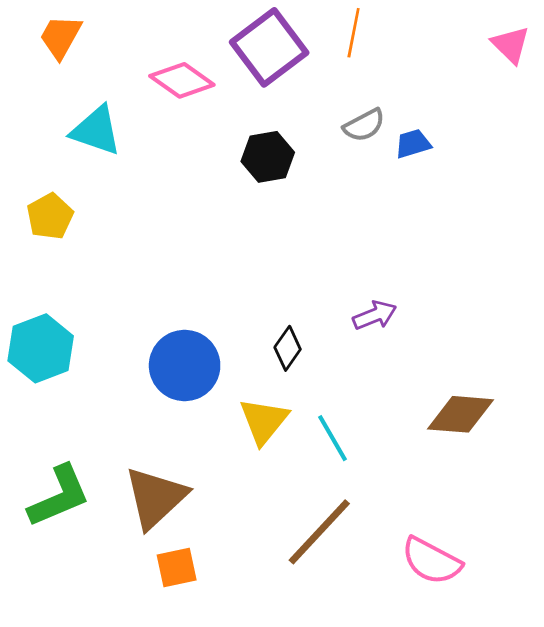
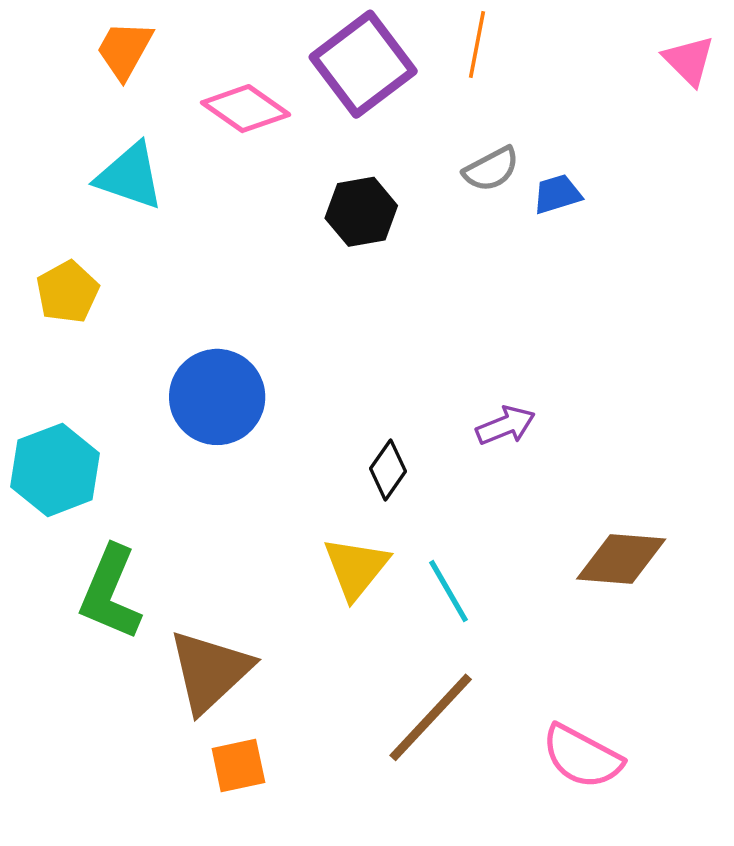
orange trapezoid: (60, 37) -> (125, 50), moved
blue circle: (185, 366) -> (217, 397), moved
green L-shape: (59, 496) -> (110, 593), moved, turned 136

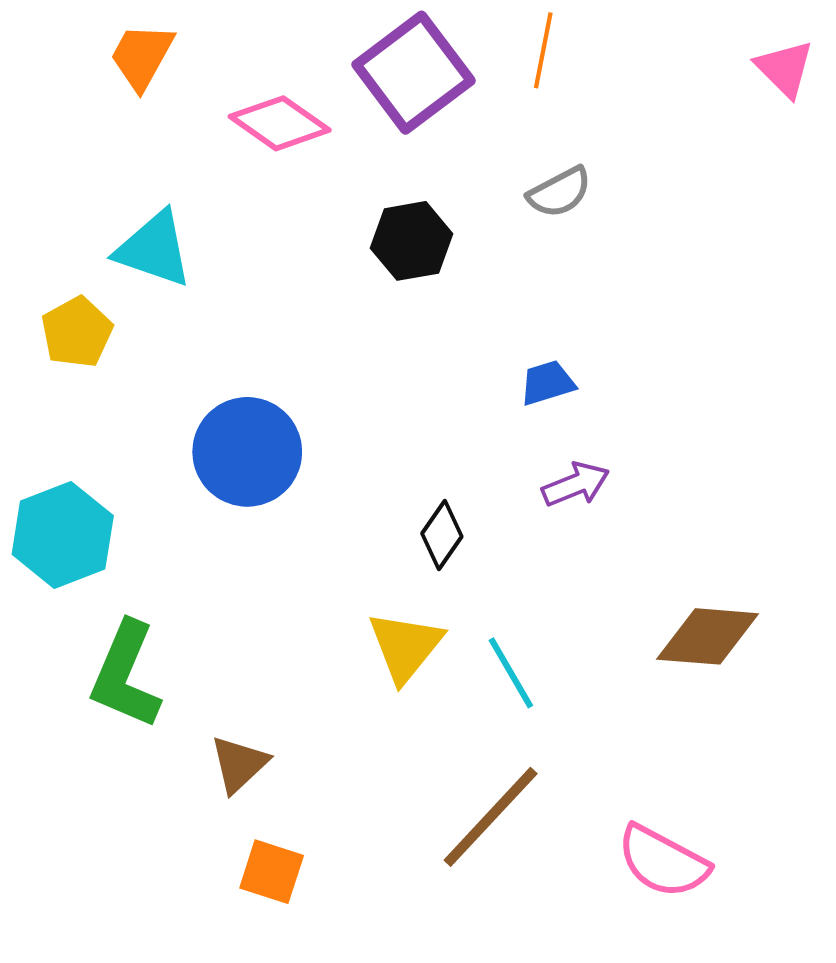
cyan triangle: (130, 176) -> (154, 249), moved
blue trapezoid: (557, 194) -> (547, 383), moved
brown triangle: (210, 671) -> (239, 764), size x0.6
orange square: (238, 766) -> (272, 872), turned 30

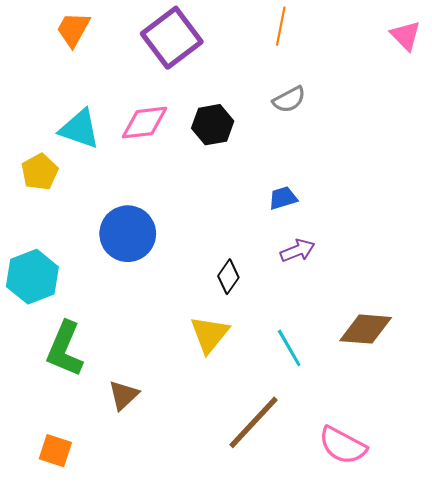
purple square: (414, 73) -> (172, 38), moved
pink diamond: (280, 123) -> (145, 123), moved, turned -42
cyan line: (511, 673) -> (289, 348), moved
orange square: (272, 872) -> (55, 451), moved

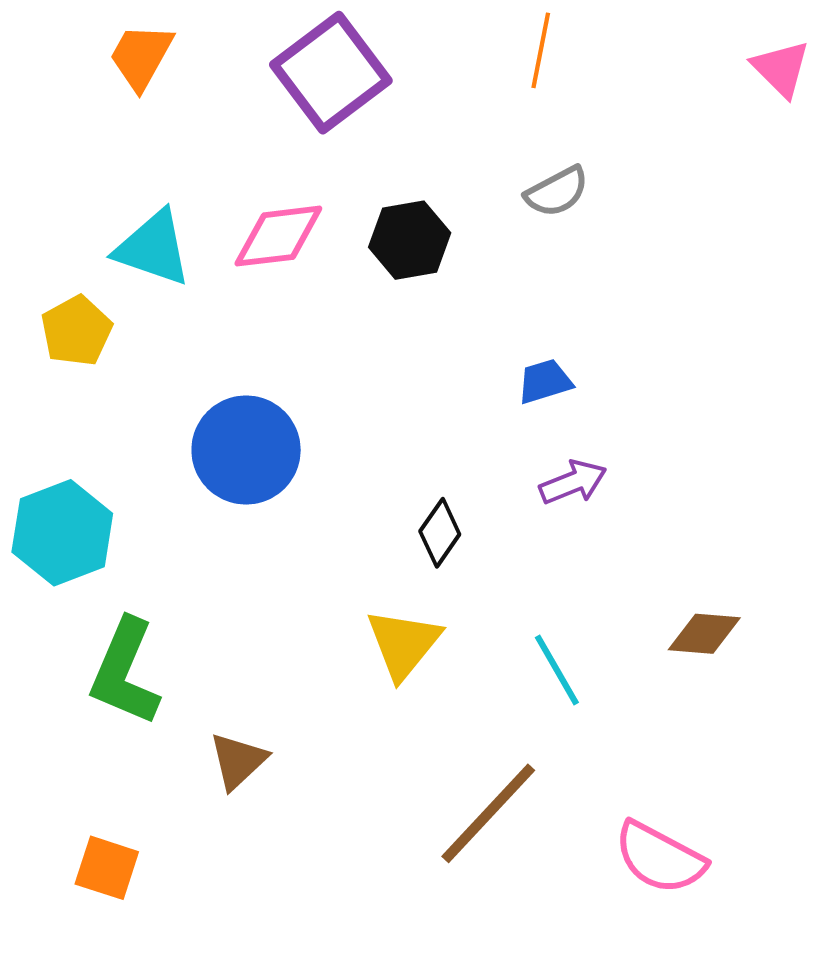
brown diamond: (366, 329) -> (704, 634), size x0.7

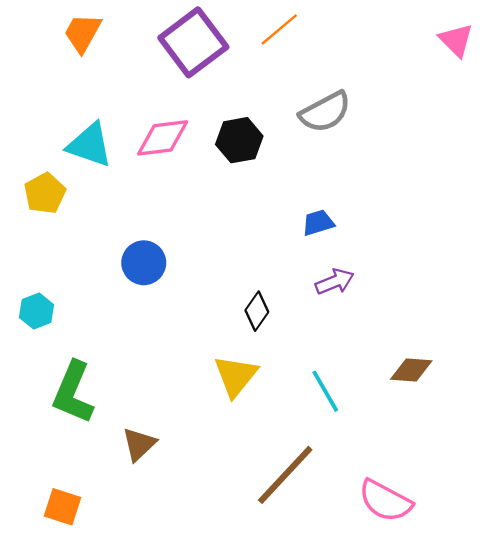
orange line: (541, 50) -> (279, 29), moved, turned 39
gray semicircle: (557, 192) -> (325, 112), size x1.4
blue circle: (246, 450) -> (144, 263), size x0.7
cyan hexagon: (62, 533) -> (37, 311), size x0.6

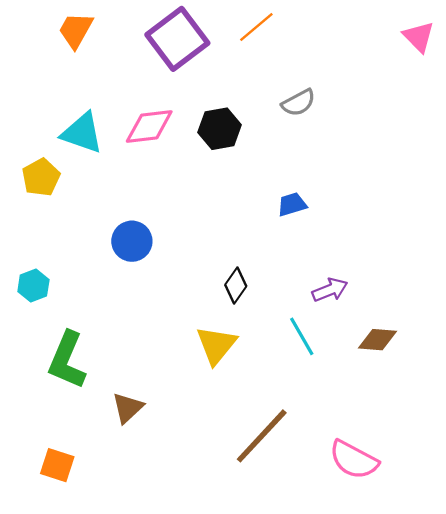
gray semicircle: (325, 112) -> (299, 103), size x0.7
purple arrow: (335, 282) -> (330, 290), moved
cyan line: (325, 391) -> (302, 336), moved

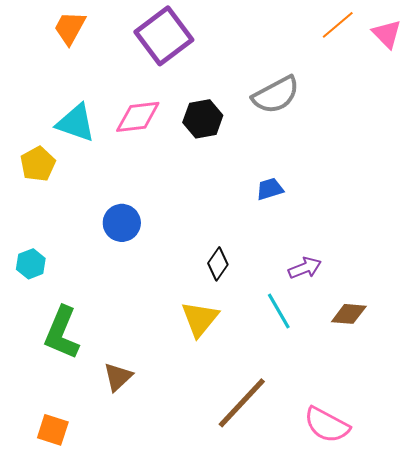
orange line: (256, 27) -> (338, 25), moved
gray semicircle: (299, 103) -> (276, 95), size x1.5

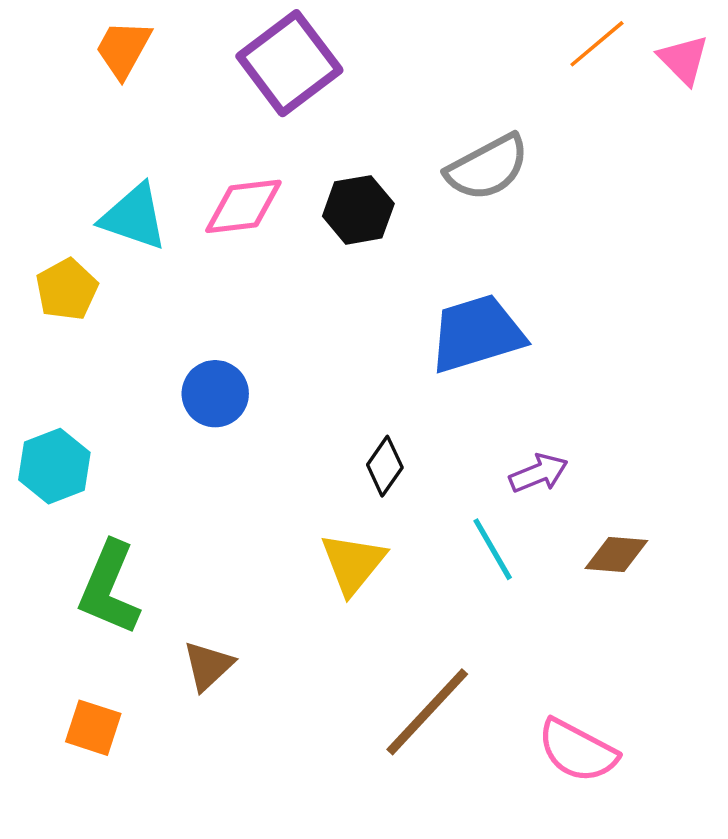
blue trapezoid: (270, 189) -> (477, 334), size x2.0
cyan hexagon: (31, 264) -> (54, 466), size x1.4
orange square: (53, 430) -> (93, 728), moved

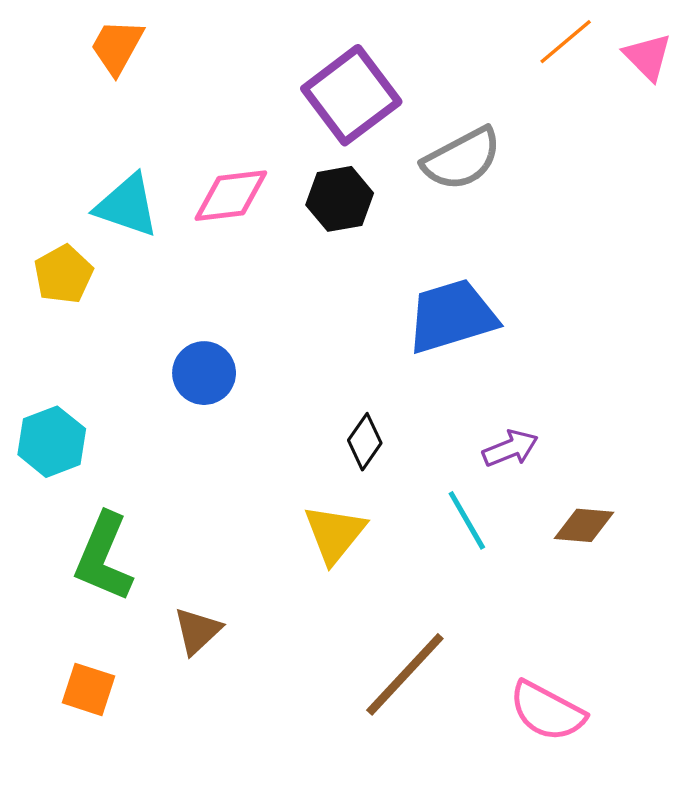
purple square: (289, 63) -> (351, 95), moved

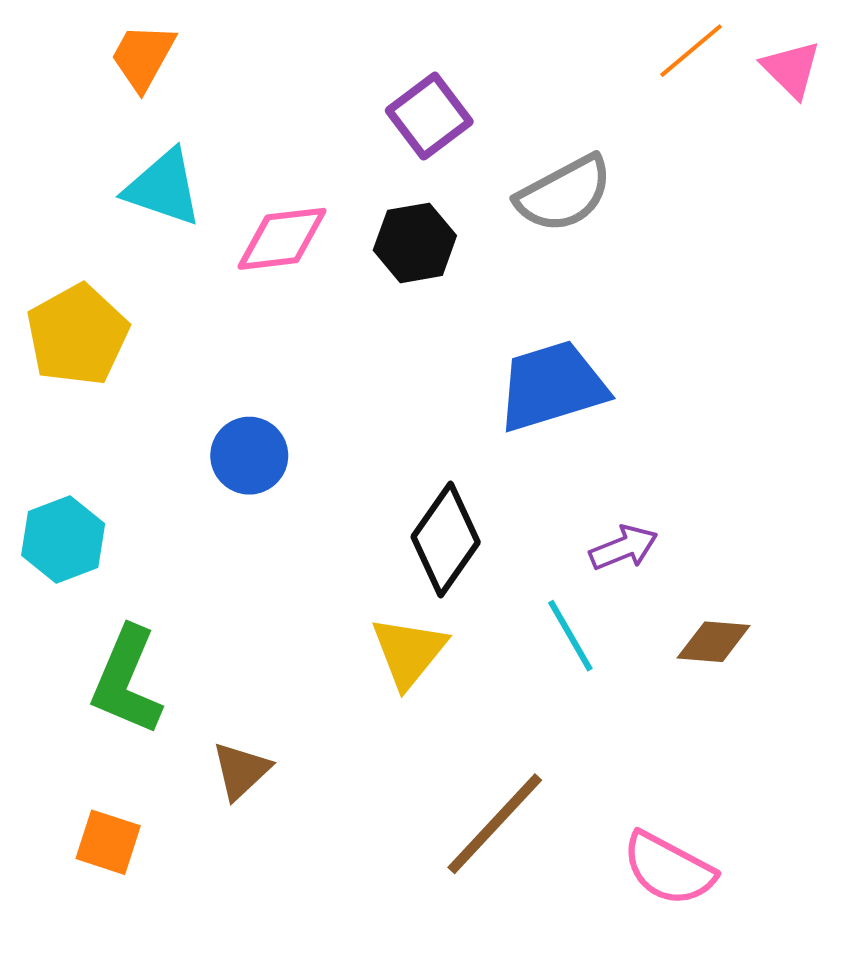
purple square: (351, 95) -> (429, 116), size x0.7
cyan triangle: (127, 206) -> (163, 188), moved
yellow pentagon: (63, 274) -> (77, 335), size x1.4
black diamond: (365, 442) -> (446, 539), size x1.6

